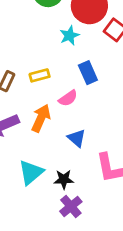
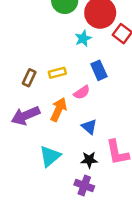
black star: (64, 179) -> (89, 160), moved
purple cross: (71, 206) -> (84, 185), turned -30

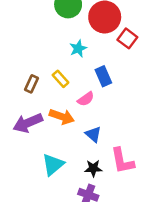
cyan star: (83, 38) -> (78, 49), moved
yellow rectangle: (57, 73) -> (61, 79), turned 63
orange arrow: (59, 110) -> (62, 117), turned 85

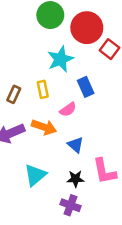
cyan star: (78, 49) -> (60, 59), size x1.5
yellow rectangle: (61, 79) -> (43, 89), turned 30

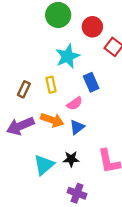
red circle: (87, 28) -> (92, 27), size x0.7
blue triangle: (75, 145) -> (77, 127), moved, turned 42
black star: (75, 179) -> (71, 159), moved

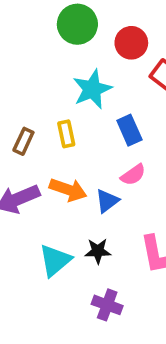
pink semicircle: (75, 104) -> (133, 175), moved

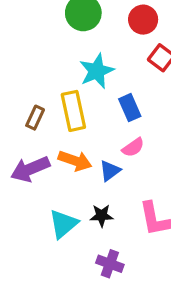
red circle: (131, 43) -> (143, 20), moved
yellow rectangle: (66, 134) -> (73, 111), size x1.6

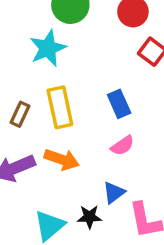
cyan star: (97, 71) -> (48, 48), moved
blue triangle: (110, 171) -> (114, 193), moved

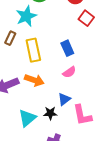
brown rectangle: (20, 114) -> (10, 38), moved

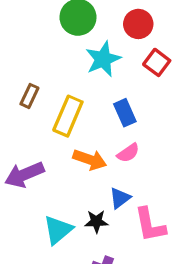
cyan star: (26, 16) -> (103, 59), moved
yellow rectangle: (33, 50) -> (68, 116), turned 35
orange arrow: (34, 80) -> (90, 160), moved

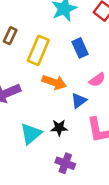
pink semicircle: (128, 153) -> (97, 80), moved
blue triangle: (120, 198) -> (79, 101), moved

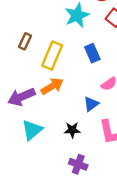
orange arrow: (54, 82) -> (52, 86), moved, turned -50
cyan triangle: (31, 134) -> (32, 130), moved

